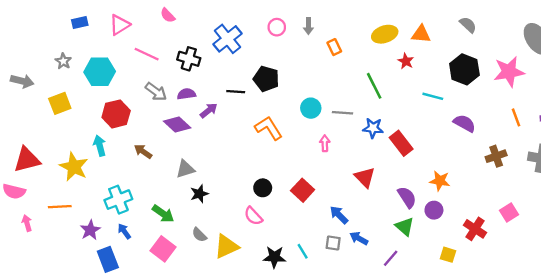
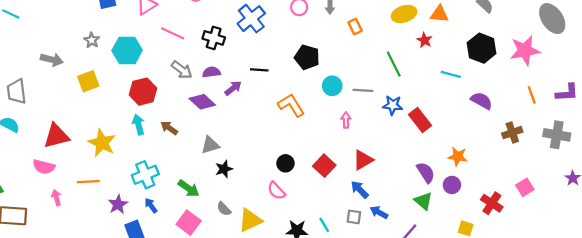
black pentagon: (266, 79) -> (307, 57), moved
cyan arrow: (100, 146) -> (138, 125), moved
red triangle: (365, 177) -> (363, 160), moved, turned 45

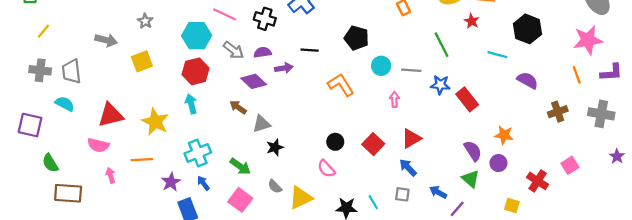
cyan hexagon: (127, 50) -> (197, 36), moved
pink star: (525, 50) -> (588, 40), moved
purple arrow: (233, 88) -> (284, 68), turned 30
brown arrow: (169, 128) -> (238, 107), moved
blue arrow: (379, 212) -> (438, 192), moved

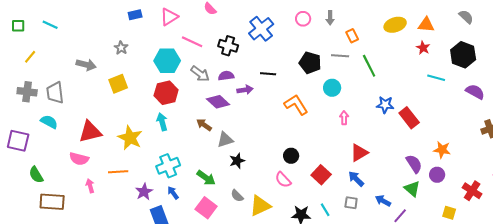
red star: (472, 21) -> (423, 48), moved
green line: (441, 45) -> (369, 66), moved
gray line: (411, 70) -> (340, 56), moved
purple semicircle: (528, 80) -> (475, 92), moved
red square: (373, 144) -> (321, 175), moved

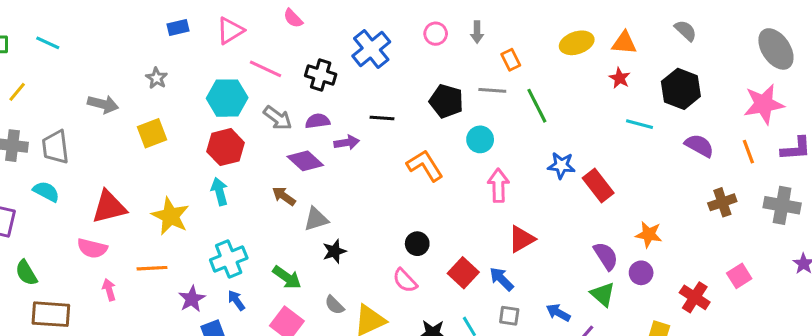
pink arrow: (344, 118) -> (498, 185), size x1.5
blue arrow: (356, 179) -> (502, 279), moved

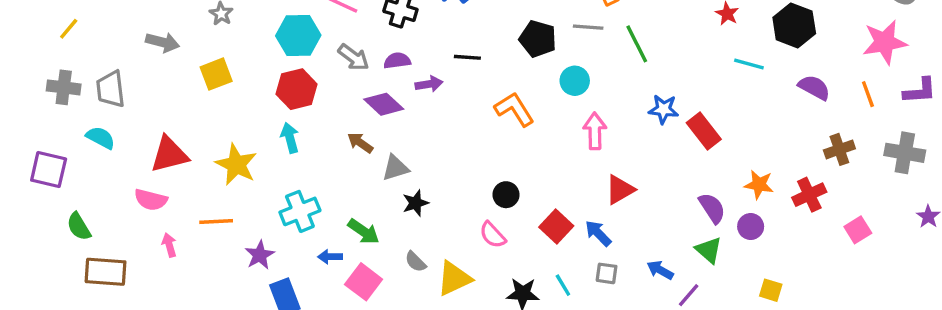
red cross: (695, 297) -> (809, 195), moved, turned 32
blue arrow: (236, 300) -> (330, 257), moved, turned -55

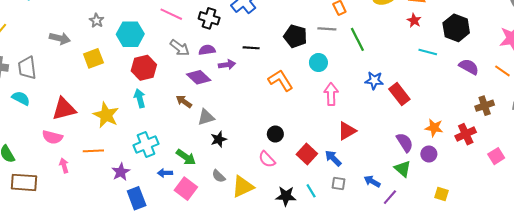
cyan hexagon: (298, 36) -> (130, 34), moved
orange line: (868, 94) -> (502, 71), turned -35

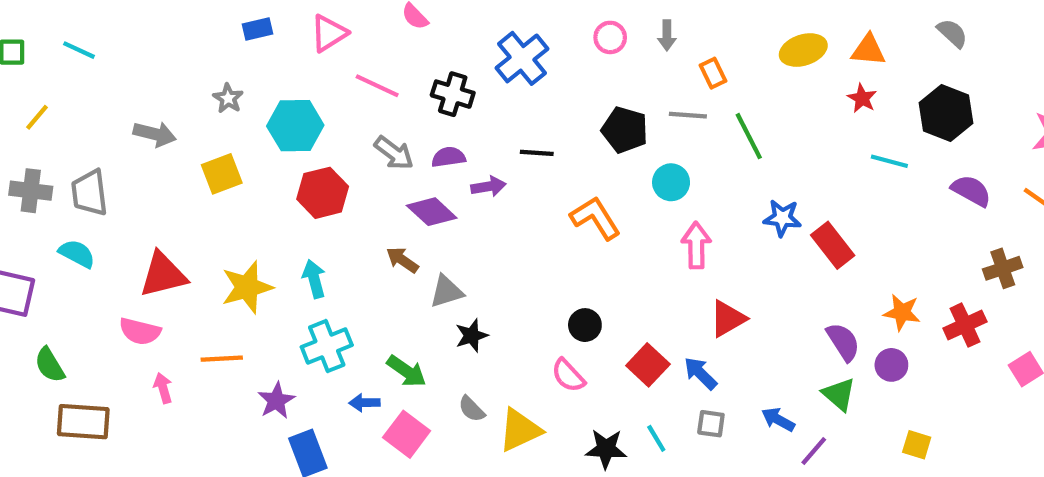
cyan arrow: (140, 98) -> (314, 279), moved
yellow star: (106, 115) -> (247, 287), turned 30

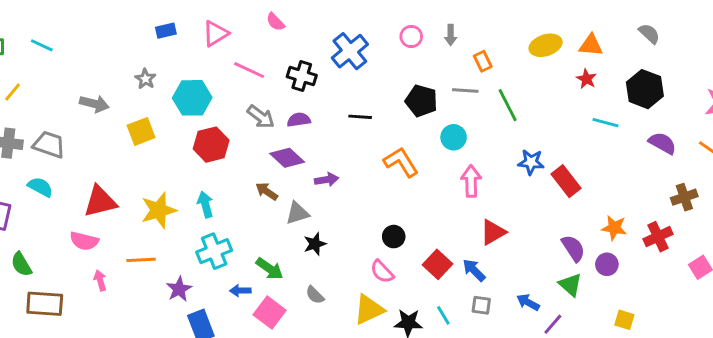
purple arrow: (488, 186) -> (327, 180), moved
gray trapezoid: (90, 193) -> (49, 145), turned 116
yellow triangle: (520, 430) -> (369, 310), moved

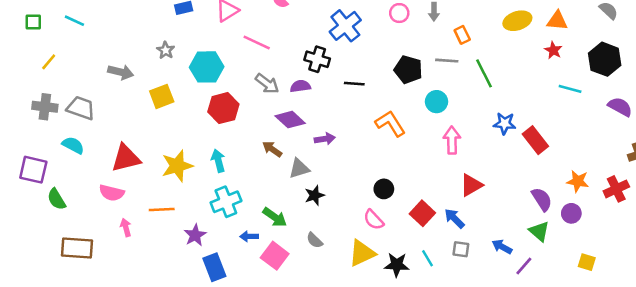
black cross: (302, 76) -> (317, 59), moved
green semicircle: (21, 264) -> (56, 199), moved

